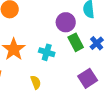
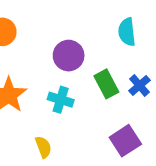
purple circle: (66, 22) -> (69, 56), moved

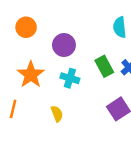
purple circle: (69, 56) -> (64, 45), moved

